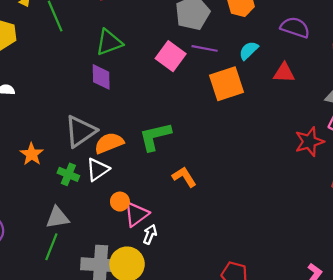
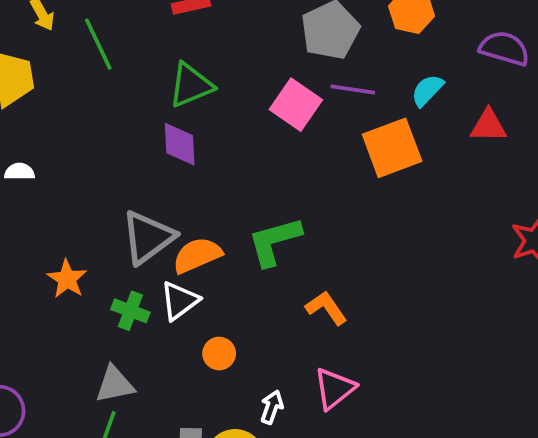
pink triangle: (136, 214) -> (334, 389), moved

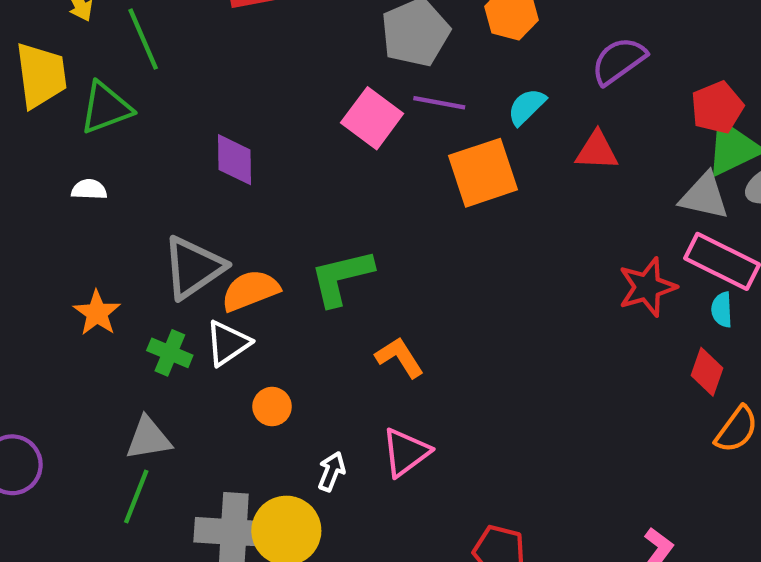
purple semicircle: (504, 48) -> (619, 61), turned -54
green triangle: (191, 85) -> (106, 108), moved
white semicircle: (20, 172) -> (89, 190), moved

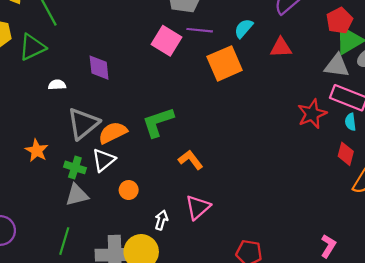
white semicircle: (89, 190) -> (57, 85), moved
gray triangle: (148, 438) -> (77, 195), moved

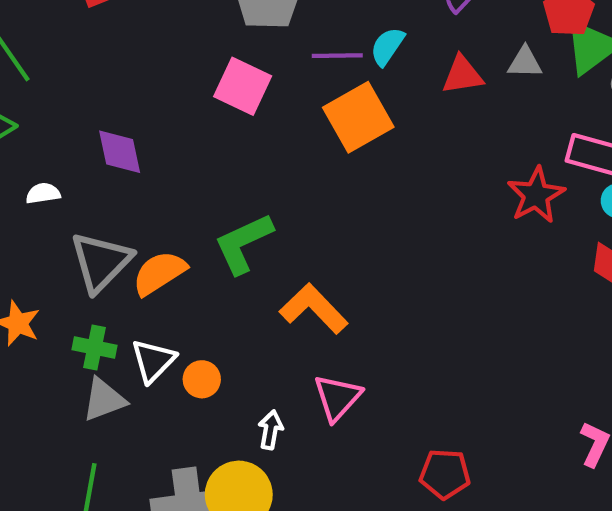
purple line: (200, 30) -> (337, 56), moved
gray triangle: (337, 66) -> (525, 62), moved, size x0.7
white triangle: (104, 160) -> (153, 361), moved
orange L-shape: (191, 160) -> (314, 309), size x1.4

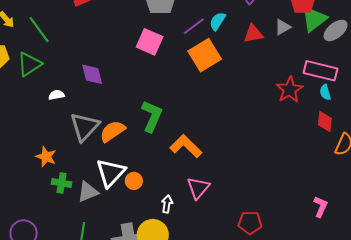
purple line: (337, 56) -> (194, 26), turned -35
gray triangle: (525, 62) -> (283, 27), turned -30
green L-shape: (243, 243) -> (152, 116), turned 140
green cross: (94, 347) -> (62, 183), moved
white triangle: (153, 361) -> (111, 173), size x1.4

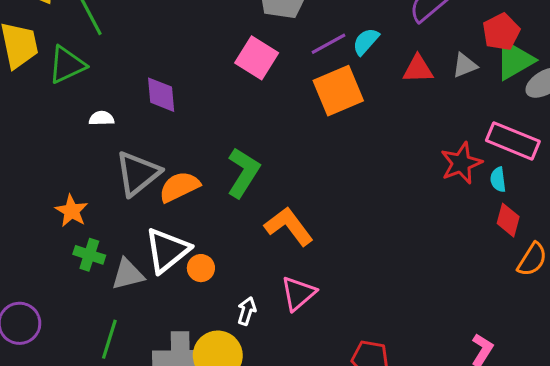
cyan semicircle: (325, 92) -> (498, 179), moved

